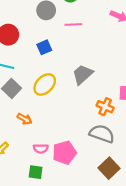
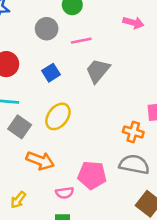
gray trapezoid: (83, 74) -> (98, 71), moved
orange arrow: (24, 119) -> (40, 161), size x1.5
pink pentagon: (64, 153) -> (92, 175), moved, turned 30

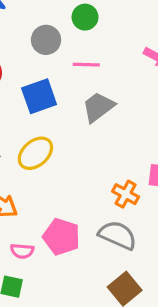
blue square: (51, 73) -> (39, 96), size x1.5

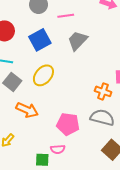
pink semicircle: (22, 251) -> (58, 149), moved

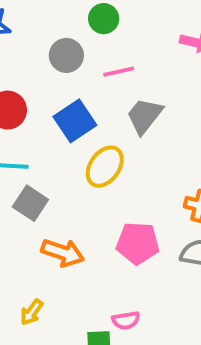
yellow ellipse: (43, 75) -> (105, 167), moved
pink pentagon: (68, 124) -> (138, 243), moved

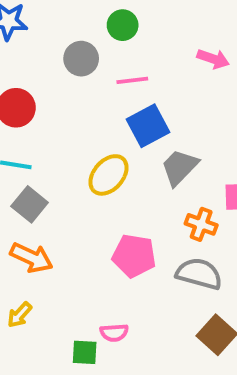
gray trapezoid: (144, 116) -> (179, 167), moved
blue square: (75, 121) -> (148, 126), moved
orange arrow: (63, 253) -> (31, 258), moved

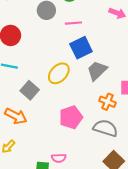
gray square: (30, 204) -> (30, 90), moved
pink pentagon: (134, 256) -> (71, 117), turned -30

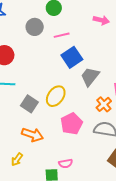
yellow ellipse: (59, 73) -> (56, 96), moved
orange cross: (108, 102) -> (104, 104), turned 35
orange arrow: (16, 116) -> (32, 135), moved

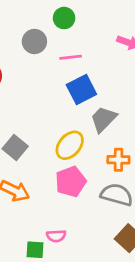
yellow ellipse: (56, 96) -> (70, 145), moved
orange cross: (104, 104) -> (118, 160), turned 35

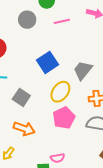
pink line: (71, 57) -> (62, 21), moved
blue square: (81, 89) -> (47, 62), moved

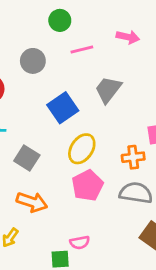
gray circle: (27, 20) -> (33, 61), moved
gray trapezoid: (83, 70) -> (108, 90), moved

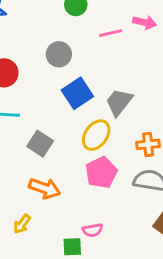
pink line: (82, 49) -> (111, 33), moved
gray circle: (33, 61) -> (59, 54), moved
gray trapezoid: (108, 90) -> (119, 102), moved

